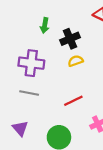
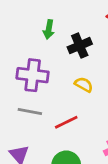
yellow semicircle: (76, 61) -> (84, 85), moved, turned 48
red line: (73, 101) -> (66, 122), moved

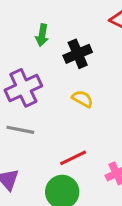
purple cross: (33, 75) -> (23, 88), turned -32
red line: (66, 122) -> (73, 158), moved

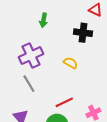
black cross: (78, 54) -> (83, 33), moved, turned 30
gray line: (20, 130) -> (29, 84), turned 48

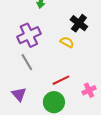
black cross: (83, 33) -> (79, 23), moved, turned 30

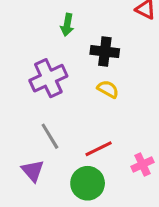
black cross: (79, 23) -> (105, 52), moved, turned -30
gray line: (27, 62) -> (50, 136), moved

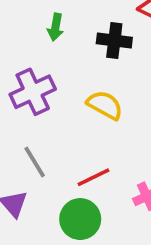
black cross: (105, 52) -> (114, 40), moved
yellow semicircle: (108, 89) -> (105, 105), size x1.4

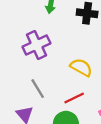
yellow semicircle: (105, 105) -> (81, 67), moved

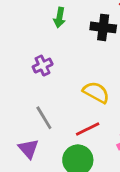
purple cross: (36, 45) -> (43, 66), size x0.6

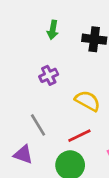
purple cross: (43, 66) -> (49, 75), moved
purple triangle: (28, 149) -> (23, 154), turned -30

